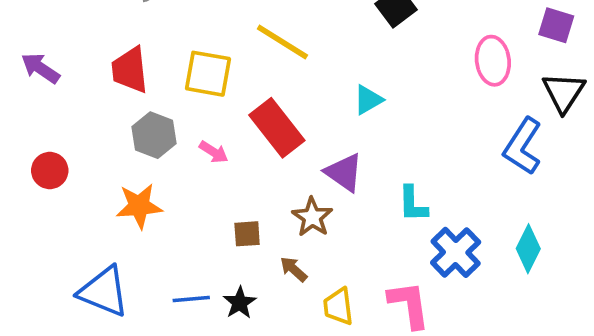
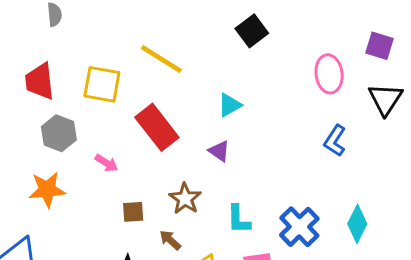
blue L-shape: (523, 146) -> (335, 141), moved, size x0.7
pink arrow: (214, 152) -> (106, 163), moved
purple triangle: (344, 172) -> (219, 151), moved, size x0.7
cyan L-shape: (413, 204) -> (239, 219), moved

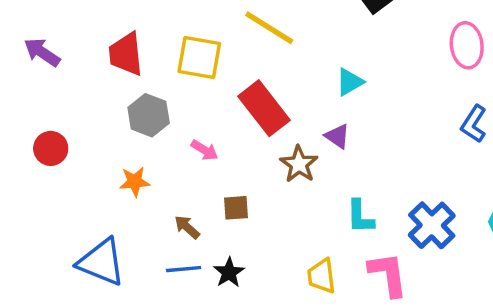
orange star: (47, 190) -> (135, 182), size x0.7
brown star: (185, 199) -> (299, 164), moved
brown arrow: (170, 240) -> (187, 227), moved

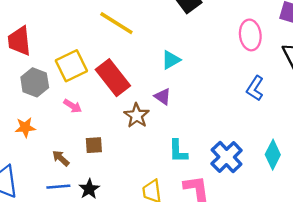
yellow square: (199, 58) -> (71, 66), moved, turned -36

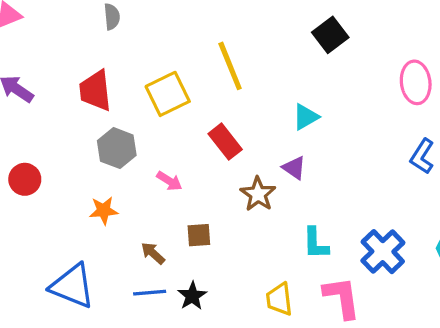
yellow line: (116, 23) -> (230, 66), turned 36
yellow square: (71, 66) -> (168, 94), moved
red rectangle: (113, 78) -> (225, 142), size x0.7

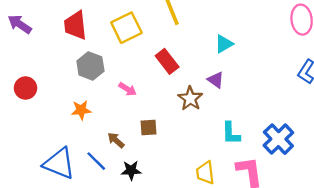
blue line: (150, 293) -> (96, 161), moved, turned 50
black star: (192, 296) -> (131, 170), moved, turned 30

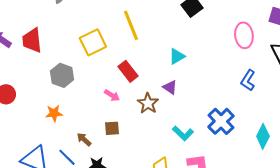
red trapezoid: (75, 25) -> (32, 40), moved
pink arrow: (128, 89) -> (112, 95), moved
cyan L-shape: (231, 133) -> (183, 133), turned -45
blue cross: (278, 139) -> (221, 121), moved

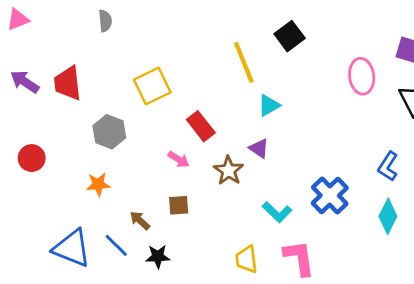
yellow line: (131, 25) -> (244, 62), moved
blue L-shape: (248, 80) -> (388, 166), moved

